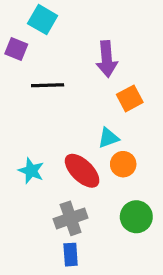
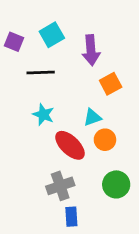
cyan square: (43, 20) -> (52, 35), moved, turned 30
cyan star: (31, 171) -> (43, 115), moved
blue rectangle: (71, 255) -> (71, 217), moved

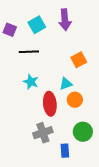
purple arrow: (91, 50) -> (65, 20), moved
red ellipse: (70, 145) -> (50, 104), turned 40
blue rectangle: (71, 217) -> (65, 151), moved

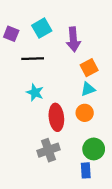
purple arrow: (65, 20) -> (73, 39), moved
cyan triangle: (66, 84) -> (88, 89), moved
blue rectangle: (65, 151) -> (86, 170), moved

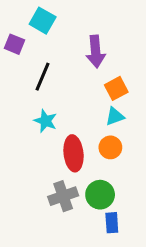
cyan square: (42, 28) -> (43, 21), moved, turned -30
black line: (33, 59) -> (43, 77), turned -65
green circle: (94, 149) -> (100, 195), moved

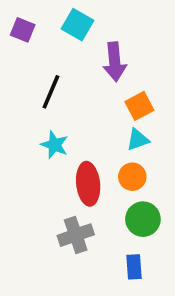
cyan square: (43, 21) -> (77, 25), moved
purple square: (14, 44) -> (23, 30), moved
green circle: (100, 195) -> (143, 219), moved

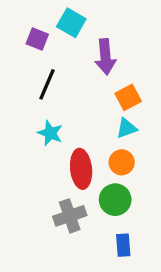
purple square: (23, 30) -> (37, 39), moved
green circle: (143, 219) -> (115, 200), moved

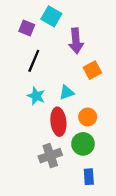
cyan triangle: (127, 128) -> (67, 92), moved

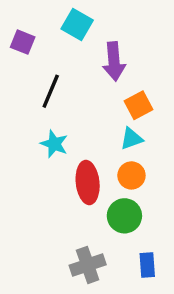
purple square: (27, 28) -> (23, 42), moved
cyan triangle: (67, 92) -> (131, 139), moved
gray cross: (50, 156) -> (88, 265), moved
blue rectangle: (89, 177) -> (147, 265), moved

